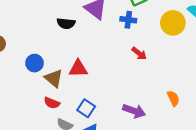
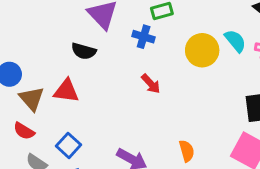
black semicircle: (66, 23) -> (84, 51), moved

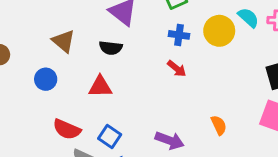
blue cross: (144, 37) -> (179, 35), moved
brown triangle: (32, 99) -> (64, 41), moved
red semicircle: (24, 131) -> (67, 129), size x1.4

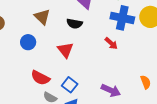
blue cross: (179, 35) -> (122, 18), size x1.6
red arrow: (177, 69) -> (111, 43), moved
red triangle: (100, 87) -> (65, 50), turned 48

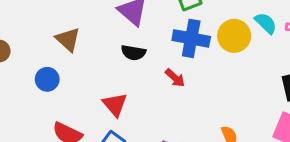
black semicircle: (74, 24) -> (133, 53), moved
red triangle: (65, 50) -> (115, 105), moved

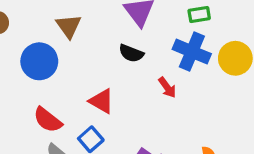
blue circle: (47, 79) -> (39, 61), size x1.5
red triangle: (115, 105) -> (101, 101), turned -32

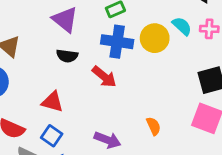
red arrow: (167, 87) -> (104, 77), size x1.4

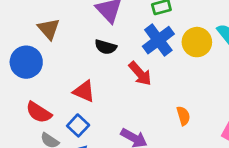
blue cross: (117, 42) -> (158, 40), turned 36
orange semicircle: (154, 126) -> (183, 116), moved

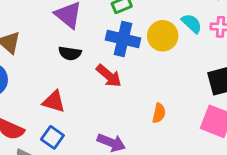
blue cross: (158, 40) -> (123, 39), turned -32
orange semicircle: (183, 116) -> (159, 113), turned 36

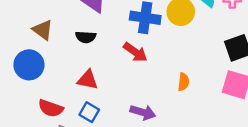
black semicircle: (70, 53) -> (86, 37), moved

